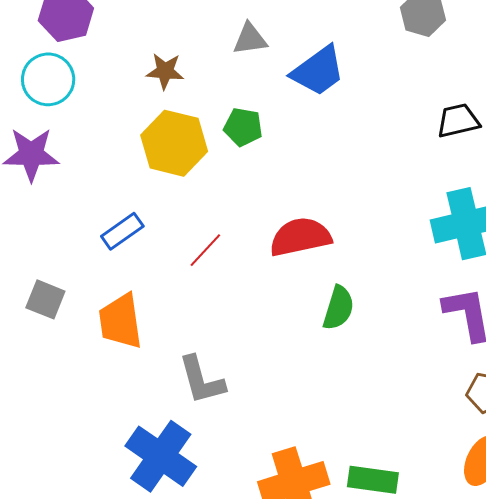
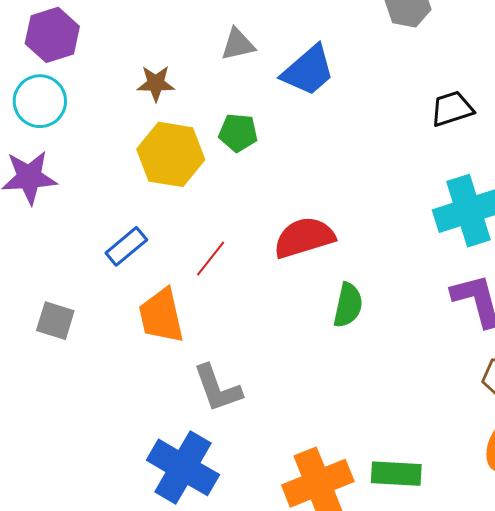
orange trapezoid: (120, 321) -> (161, 316), moved

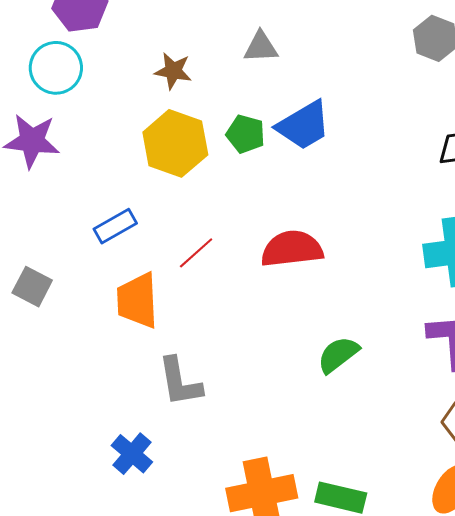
blue trapezoid: (308, 71) -> (304, 125), moved
green semicircle: (348, 305) -> (338, 355), moved, turned -150
blue cross: (183, 467) -> (132, 454), size x0.6

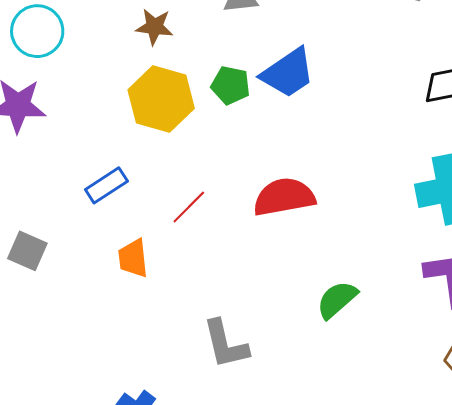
orange trapezoid: (137, 301) -> (133, 258), size x0.7
gray L-shape: (180, 382) -> (225, 344), moved

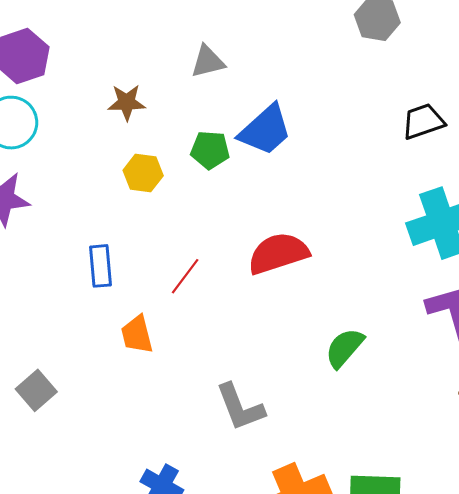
yellow hexagon: (161, 99) -> (143, 173), size x0.6
blue rectangle: (106, 185) -> (101, 266), turned -54
gray square: (27, 251) -> (36, 390), moved, turned 33

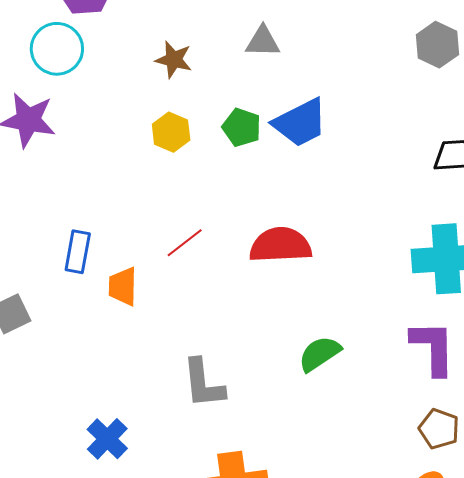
blue rectangle: (101, 266) -> (78, 252), moved

